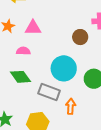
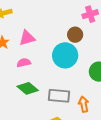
cyan circle: (64, 68) -> (65, 55), moved

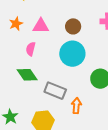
brown circle: (75, 35) -> (73, 26), moved
pink semicircle: (24, 63) -> (31, 49), turned -80

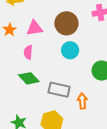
brown circle: (73, 26) -> (66, 23), size x1.5
cyan circle: (72, 54) -> (70, 50), size x0.7

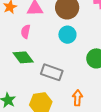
orange arrow: (82, 101) -> (77, 98), moved

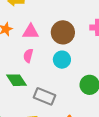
pink semicircle: (26, 32) -> (28, 56), moved

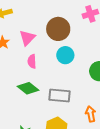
pink triangle: (31, 32) -> (27, 38), turned -30

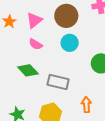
pink semicircle: (32, 61) -> (36, 44), turned -64

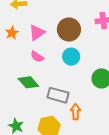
orange arrow: (86, 105) -> (76, 112), moved

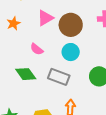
pink triangle: (37, 33) -> (45, 18), moved
gray rectangle: (58, 95) -> (59, 77), moved

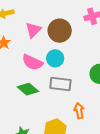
pink semicircle: (37, 49) -> (32, 62), size x1.5
cyan circle: (71, 52) -> (55, 58), moved

